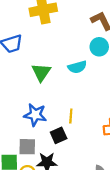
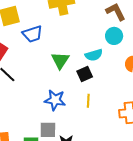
black square: (59, 135) -> (85, 74), moved

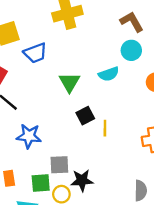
black square: (85, 74) -> (85, 116), moved
blue star: (55, 100) -> (29, 136), moved

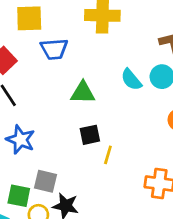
cyan semicircle: (109, 74) -> (131, 80), moved, turned 54
green triangle: (69, 82) -> (83, 93), turned 45

